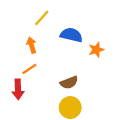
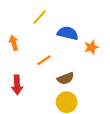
orange arrow: (32, 45) -> (14, 43), moved
orange line: (29, 69) -> (44, 60), moved

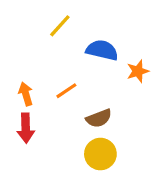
orange arrow: (14, 43) -> (26, 94), moved

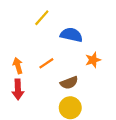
orange star: (138, 71) -> (93, 60), moved

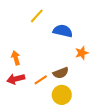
orange line: (46, 63) -> (41, 80), moved
red arrow: (18, 90) -> (16, 79), turned 78

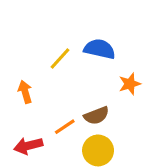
yellow line: (37, 16) -> (60, 58), moved
red arrow: (16, 79) -> (28, 146), moved

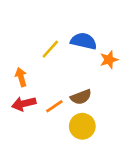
orange star: (130, 84) -> (109, 60), moved
red arrow: (28, 146) -> (24, 104), moved

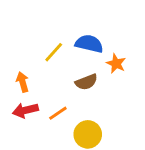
orange star: (109, 60) -> (116, 64), turned -30
brown semicircle: (81, 97) -> (86, 82), moved

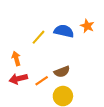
orange star: (116, 64) -> (87, 26), moved
brown semicircle: (86, 82) -> (62, 72), moved

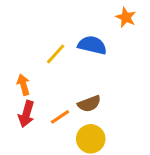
orange star: (87, 26) -> (126, 17), moved
red arrow: (18, 79) -> (26, 114), turned -60

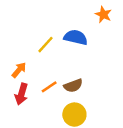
orange arrow: (23, 85) -> (19, 70), turned 56
orange line: (60, 117) -> (49, 87), moved

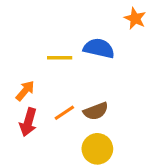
yellow line: (46, 45) -> (60, 58), turned 48

